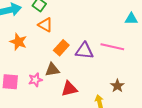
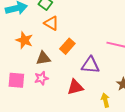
purple triangle: (84, 51) -> (90, 65), moved
brown triangle: (52, 70) -> (43, 58), moved

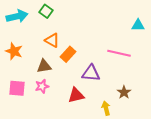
orange triangle: (51, 23) -> (52, 40), moved
orange star: (24, 40) -> (14, 51), moved

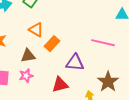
brown star: (124, 92) -> (108, 82), size x1.5

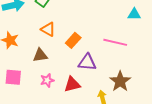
orange rectangle: (52, 44) -> (73, 40), moved
pink star: (26, 76) -> (47, 80), moved

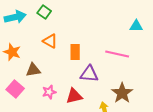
orange rectangle: (73, 40) -> (75, 52), turned -42
brown triangle: (40, 55) -> (33, 70), moved
pink square: (13, 77) -> (15, 89), turned 36

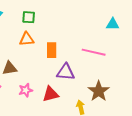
green square: (44, 12) -> (29, 17), moved, turned -32
orange triangle: (50, 41) -> (27, 39), turned -35

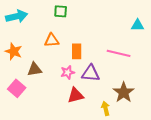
green square: (29, 17) -> (61, 11), moved
pink star: (26, 90) -> (68, 72), moved

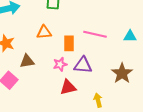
cyan triangle: (138, 25) -> (130, 36), moved
pink line: (119, 53) -> (95, 34), moved
brown star: (124, 92) -> (122, 73), moved

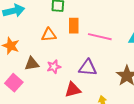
orange rectangle: (69, 43) -> (74, 26), moved
pink star: (60, 64) -> (54, 67), moved

